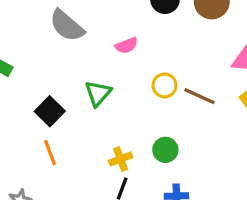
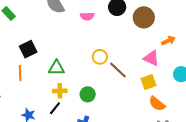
pink semicircle: (126, 45) -> (87, 16), moved
green triangle: (98, 93) -> (56, 68), moved, turned 30

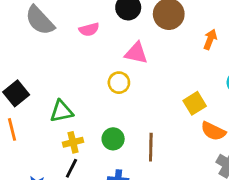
orange arrow: (168, 41) -> (210, 39), turned -32
pink triangle: (151, 58) -> (136, 53), moved
brown line: (118, 70) -> (151, 147), moved, turned 60

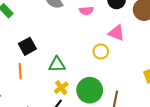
green circle: (113, 139) -> (90, 90), size x1.6
yellow cross: (73, 142) -> (61, 88), turned -32

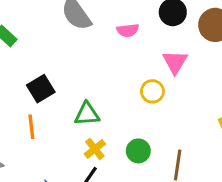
pink triangle: (116, 33) -> (175, 62), turned 42
green circle: (90, 90) -> (138, 151), size x0.6

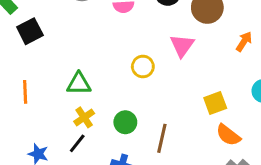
pink triangle: (175, 62) -> (182, 46), moved
black square: (41, 89) -> (30, 31), moved

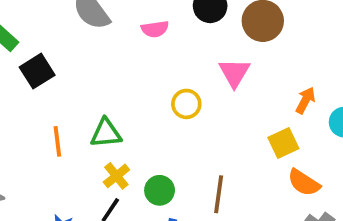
orange arrow: (244, 42) -> (305, 100), moved
orange line: (25, 92) -> (57, 141), moved
green circle: (125, 122) -> (160, 190), moved

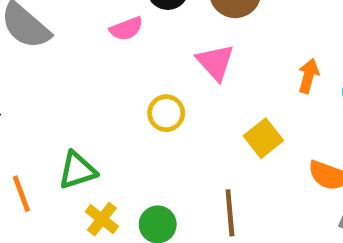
pink semicircle: (155, 29) -> (126, 29), moved
yellow square: (283, 143) -> (263, 138), moved

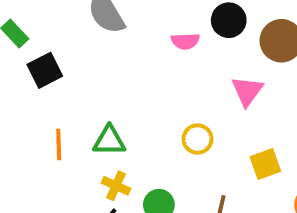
yellow circle: (166, 113) -> (197, 139), moved
yellow cross: (102, 219) -> (116, 186), turned -32

